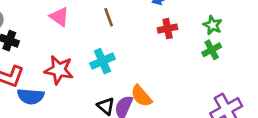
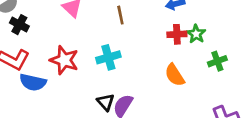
green star: (213, 25) -> (196, 34), moved
orange semicircle: (141, 96) -> (175, 75), moved

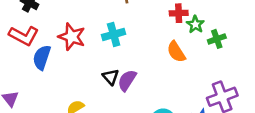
green star: (196, 34) -> (195, 24), moved
blue semicircle: (33, 82) -> (42, 57), turned 95

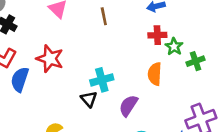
cyan cross: (114, 34) -> (102, 80), moved
orange semicircle: (176, 52) -> (155, 74), turned 35
purple semicircle: (127, 80) -> (128, 106), moved

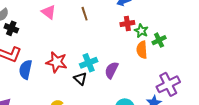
red star: (50, 59) -> (57, 62), moved
orange semicircle: (155, 74) -> (142, 50), moved
purple semicircle: (128, 106) -> (112, 70), moved

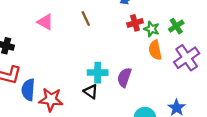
green cross: (159, 40) -> (176, 26), moved
red star: (57, 62) -> (51, 100), moved
cyan cross: (89, 63) -> (98, 73), turned 30
purple cross: (168, 84) -> (187, 58), moved

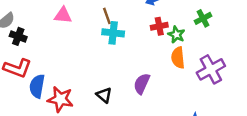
pink triangle: (45, 22) -> (63, 15), turned -30
green cross: (176, 26) -> (203, 18), moved
cyan cross: (98, 73) -> (113, 33), moved

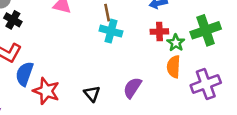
green cross: (203, 18) -> (206, 30), size x1.6

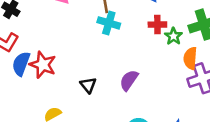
orange semicircle: (174, 67) -> (190, 58), moved
red star: (46, 91) -> (43, 65), moved

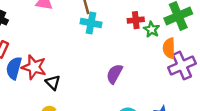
black triangle: (88, 85) -> (53, 83), moved

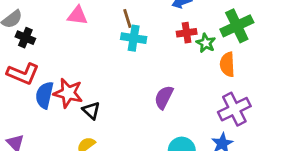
purple cross: (182, 66) -> (234, 109), moved

